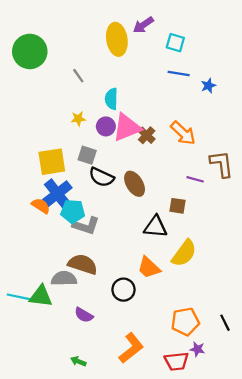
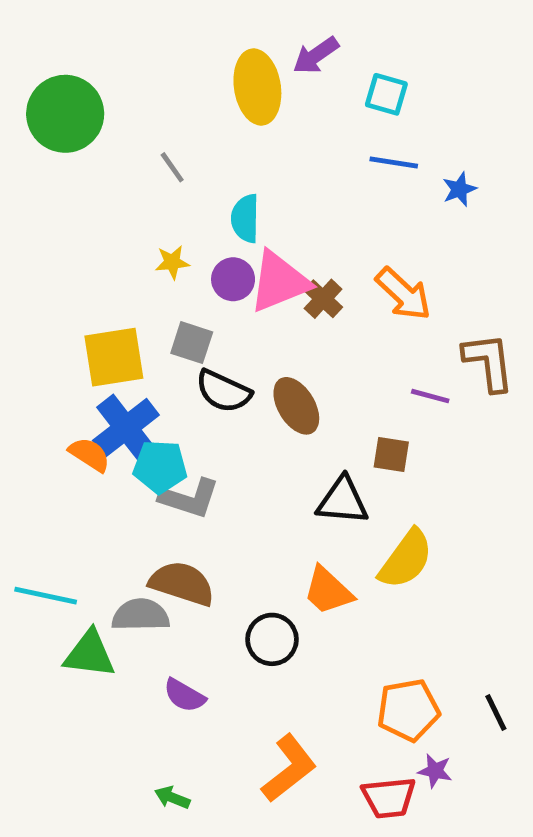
cyan line: (21, 297) -> (46, 596), moved

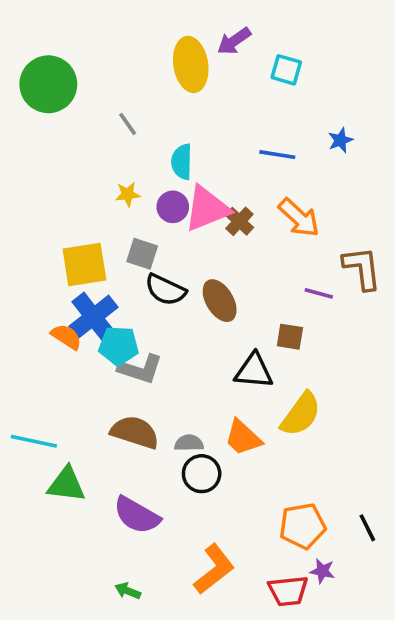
blue line: (394, 162) -> (277, 155), moved
gray semicircle: (141, 615) -> (189, 443), moved, size x0.7
purple semicircle: (184, 695) -> (137, 515), size x1.5

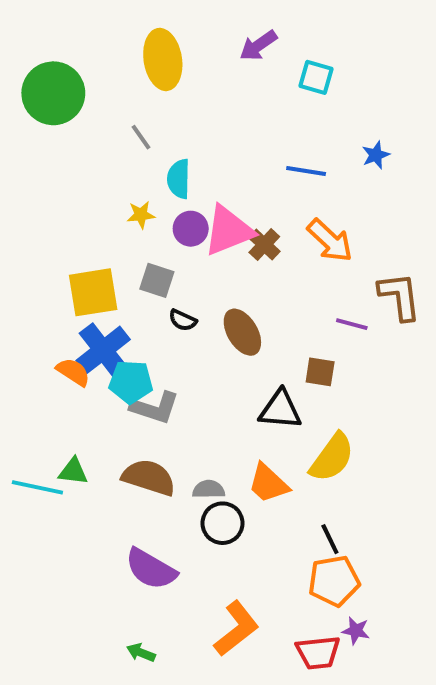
yellow ellipse: (191, 64) -> (163, 59), moved
cyan semicircle: (182, 162) -> (179, 179), moved
black semicircle: (166, 290) -> (183, 320), size x0.6
green triangle: (66, 484) -> (73, 471), moved, size x0.7
black line: (367, 528) -> (330, 539), moved

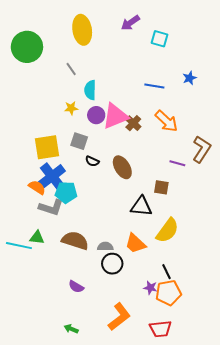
brown L-shape: (400, 296) -> (202, 149), turned 40
gray L-shape: (155, 408) -> (51, 207), moved
purple semicircle: (151, 569) -> (76, 287), size x0.6
purple star: (356, 631) -> (150, 288), moved

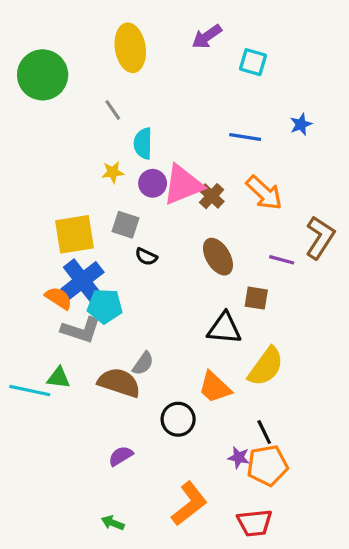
brown ellipse: (122, 167) -> (218, 257), moved
gray semicircle: (105, 247) -> (143, 363), moved, turned 126
purple semicircle: (76, 287) -> (121, 456), turned 119

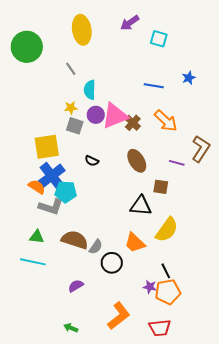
gray square: (125, 225) -> (75, 126), moved
gray semicircle: (143, 363) -> (96, 247), moved
cyan line: (30, 391) -> (33, 262), moved

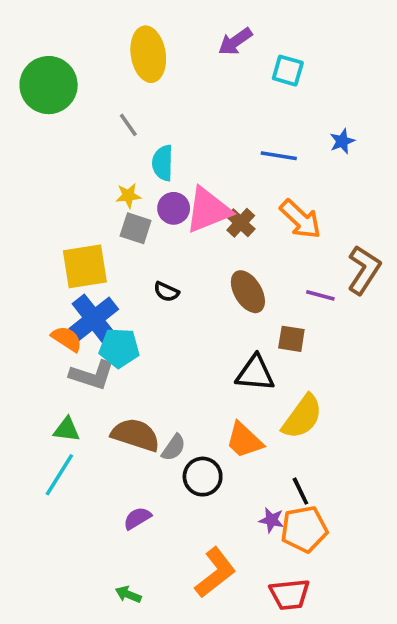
cyan line: (33, 262) -> (59, 475), turned -70

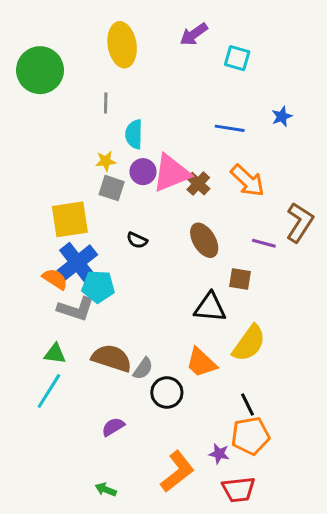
gray line: (128, 125) -> (106, 103), turned 36
purple star: (271, 520) -> (219, 454), moved

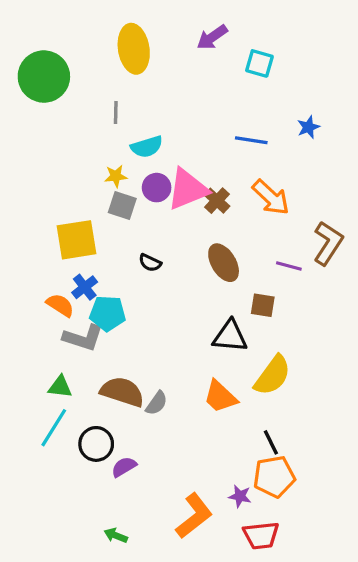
cyan semicircle: (134, 134) -> (147, 147), turned -108
blue cross: (77, 263) -> (85, 287), size x0.6
black circle: (167, 392) -> (96, 444), moved

